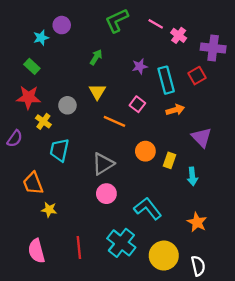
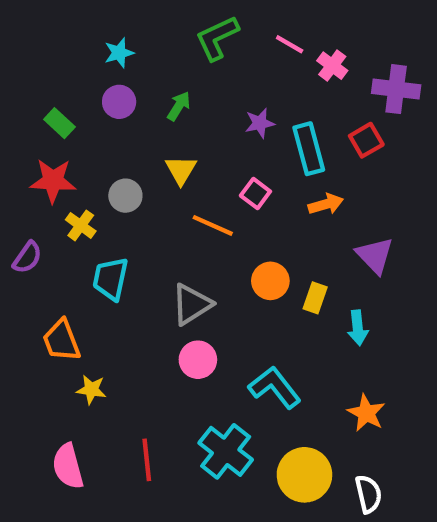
purple circle: (62, 25) -> (119, 102), moved
cyan star: (41, 38) -> (119, 53), moved

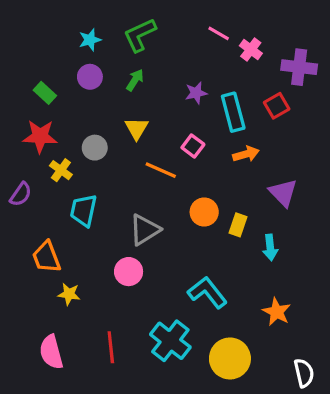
green L-shape: (217, 38) -> (140, 35), moved
pink circle: (198, 360) -> (129, 272), moved
white semicircle: (368, 494) -> (304, 373), moved

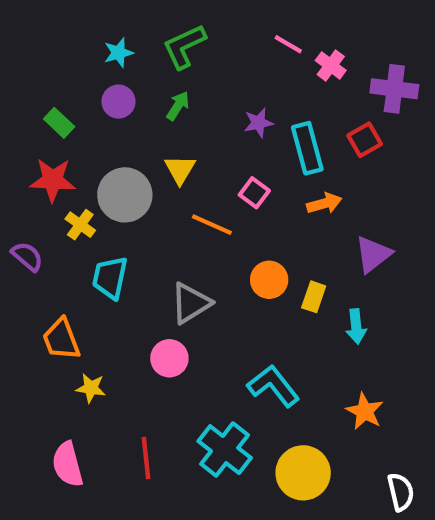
gray circle: (95, 148) -> (125, 195), size x1.6
purple triangle: (283, 193) -> (373, 254), turned 36
purple semicircle: (21, 194) -> (27, 256), turned -85

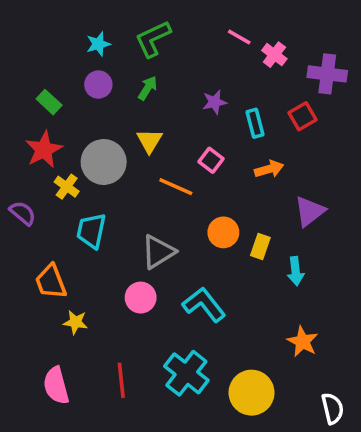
cyan rectangle: (307, 148) -> (255, 123), size x0.7
red star: (53, 180) -> (44, 150), turned -30
cyan L-shape: (273, 386) -> (204, 305), moved

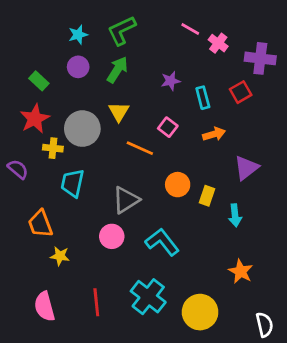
green arrow: (148, 88) -> (117, 70), size x1.4
yellow cross: (67, 187) -> (53, 148), turned -30

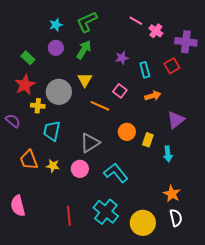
yellow star: (60, 256) -> (53, 166), moved
pink semicircle: (45, 306) -> (18, 206), moved
white semicircle: (264, 325) -> (176, 218), moved

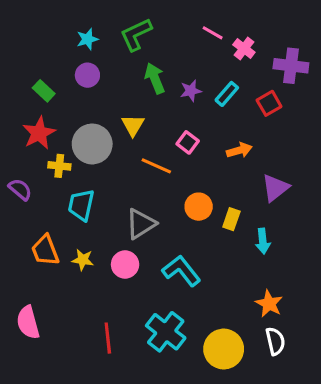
green arrow: (84, 50) -> (155, 78), moved, turned -54
cyan rectangle: (145, 70) -> (227, 94), moved, turned 56

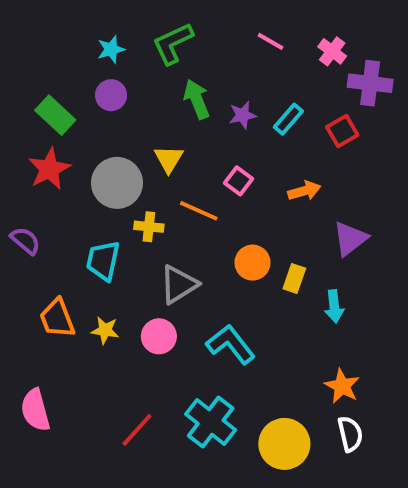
pink cross: (244, 49) -> (332, 51), moved
green rectangle: (44, 91) -> (55, 115), size x1.4
yellow cross: (59, 166) -> (149, 227), moved
red line: (108, 338) -> (137, 430), turned 48

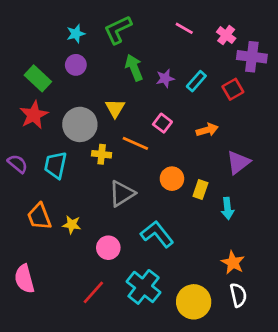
cyan trapezoid: (103, 261) -> (56, 165), moved
pink circle: (159, 336) -> (108, 248), moved

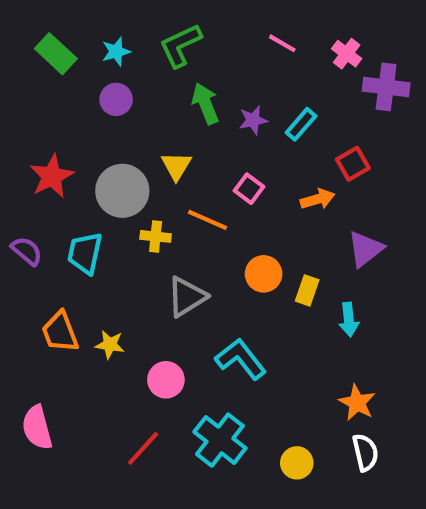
green rectangle: (38, 78) -> (56, 54), moved
red square: (233, 89) -> (353, 164), moved
yellow circle: (194, 302) -> (297, 463), size x0.6

